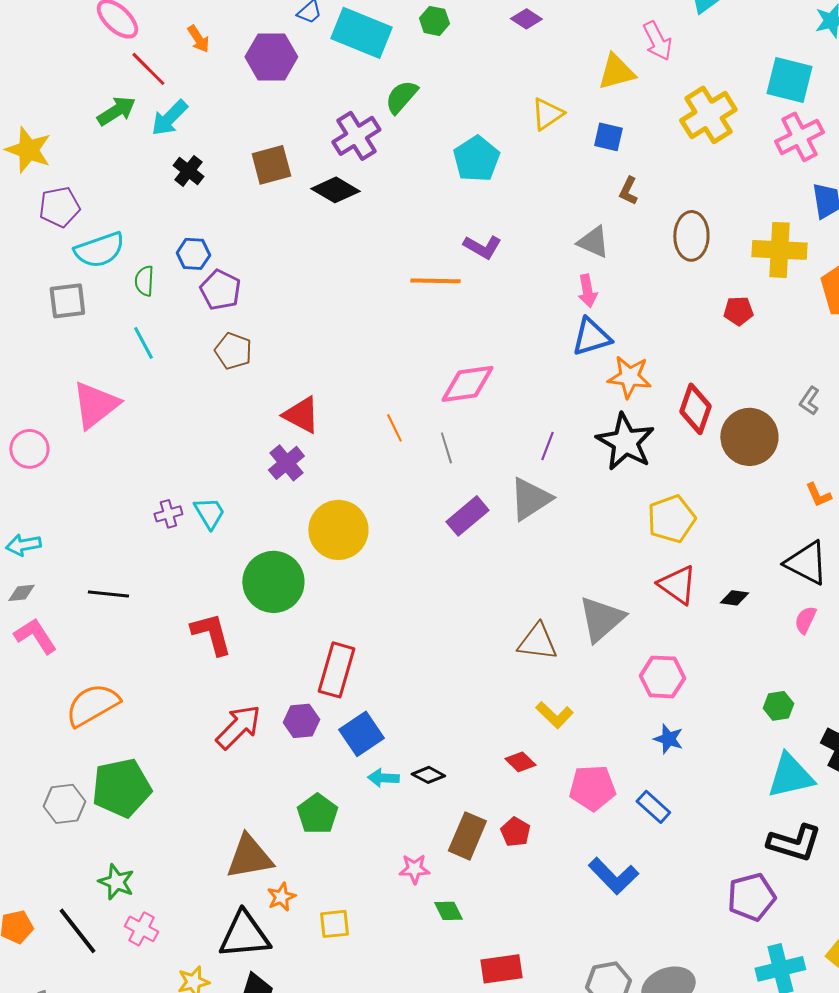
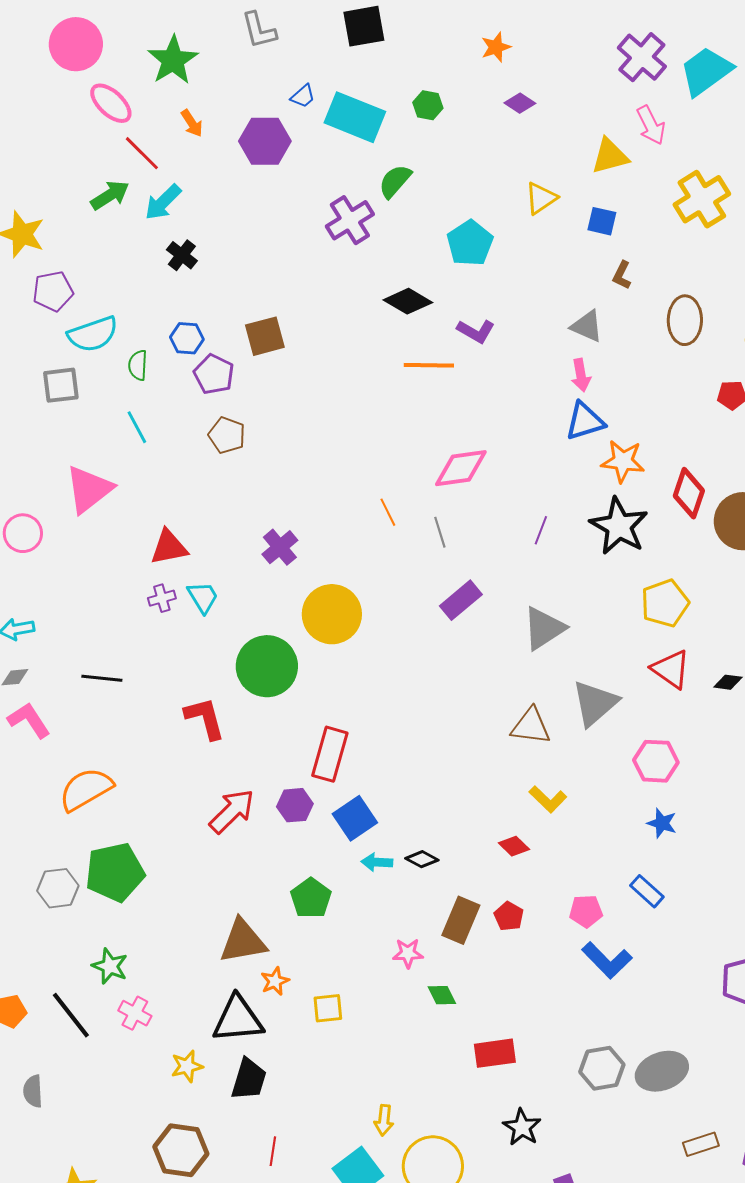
brown square: (271, 165) -> (265, 336), moved
black diamond: (335, 190) -> (408, 301), moved
red triangle: (301, 415) -> (169, 547), moved, turned -39
gray triangle: (530, 499) -> (544, 628), moved
pink pentagon: (592, 788) -> (586, 911), moved, size x0.7

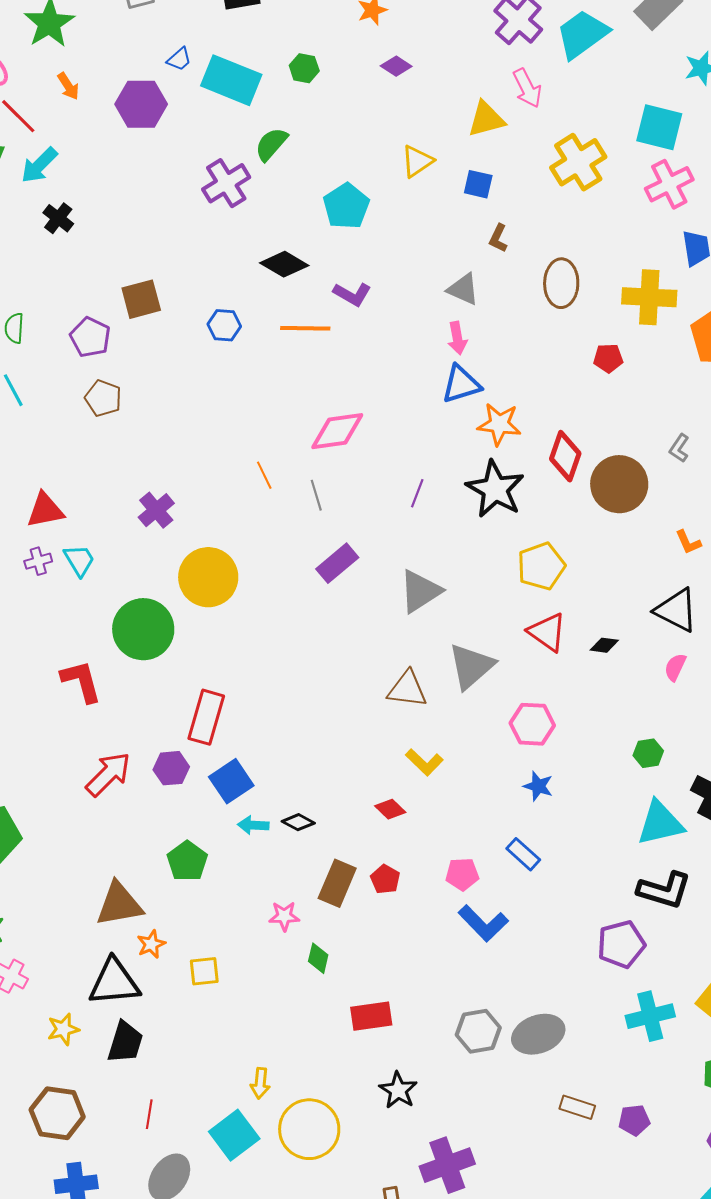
blue hexagon: (187, 338) -> (224, 325), moved
green diamond: (442, 995) -> (318, 958), turned 40
brown rectangle: (701, 1144) -> (577, 1107), turned 36

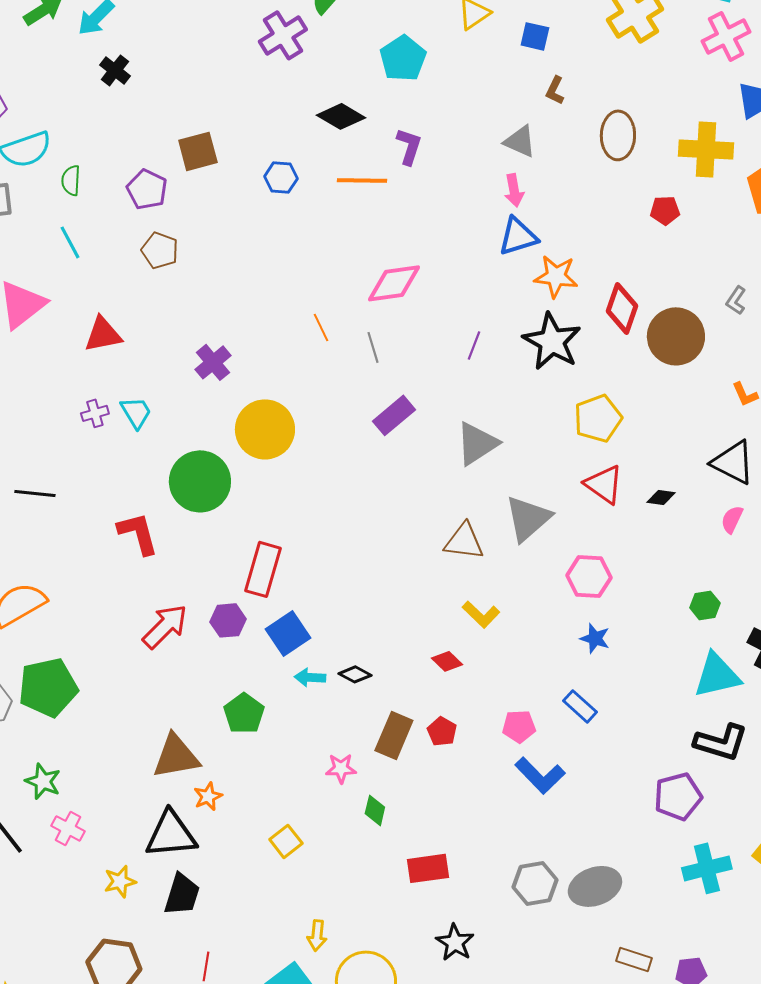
purple L-shape: (352, 294) -> (409, 146), turned -102
red triangle: (45, 510) -> (103, 334), moved
yellow square: (204, 971) -> (286, 841), moved, turned -32

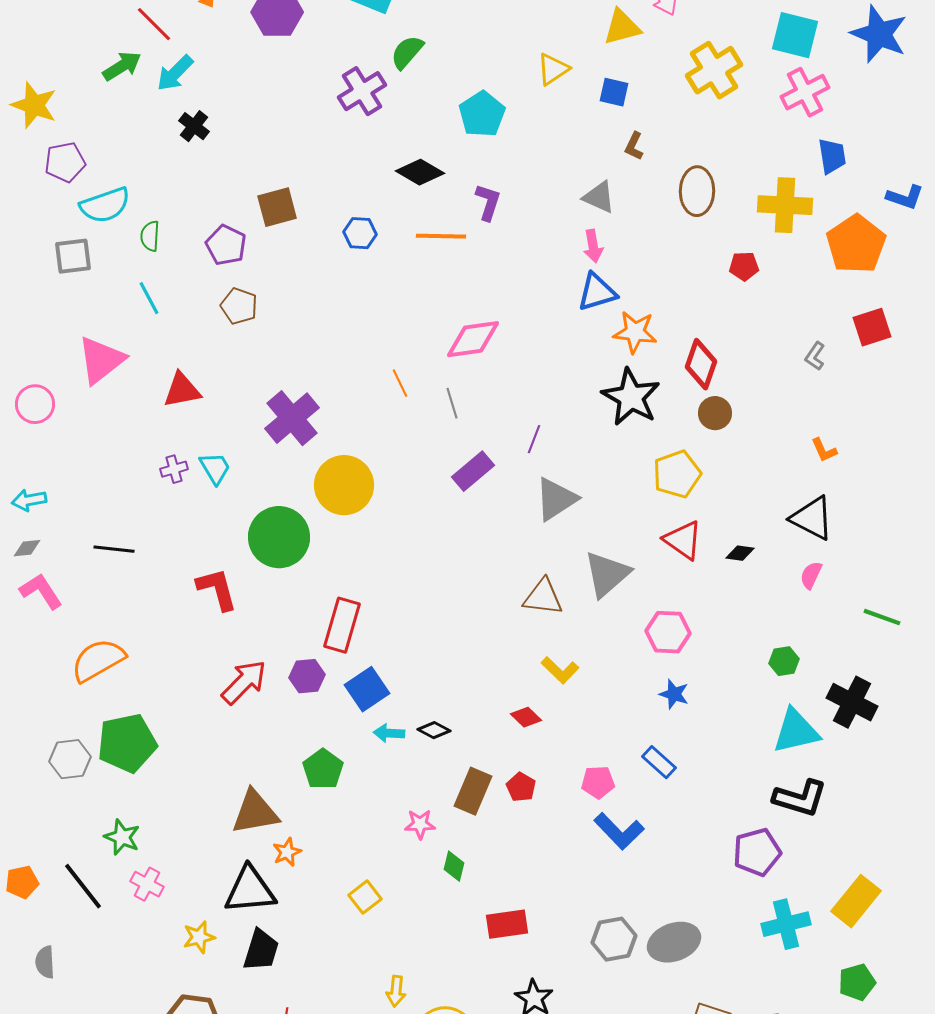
brown circle: (676, 336) -> (715, 413), moved, size x0.6
purple line: (474, 345) -> (534, 439), moved
purple cross: (213, 362) -> (292, 418), size x1.5

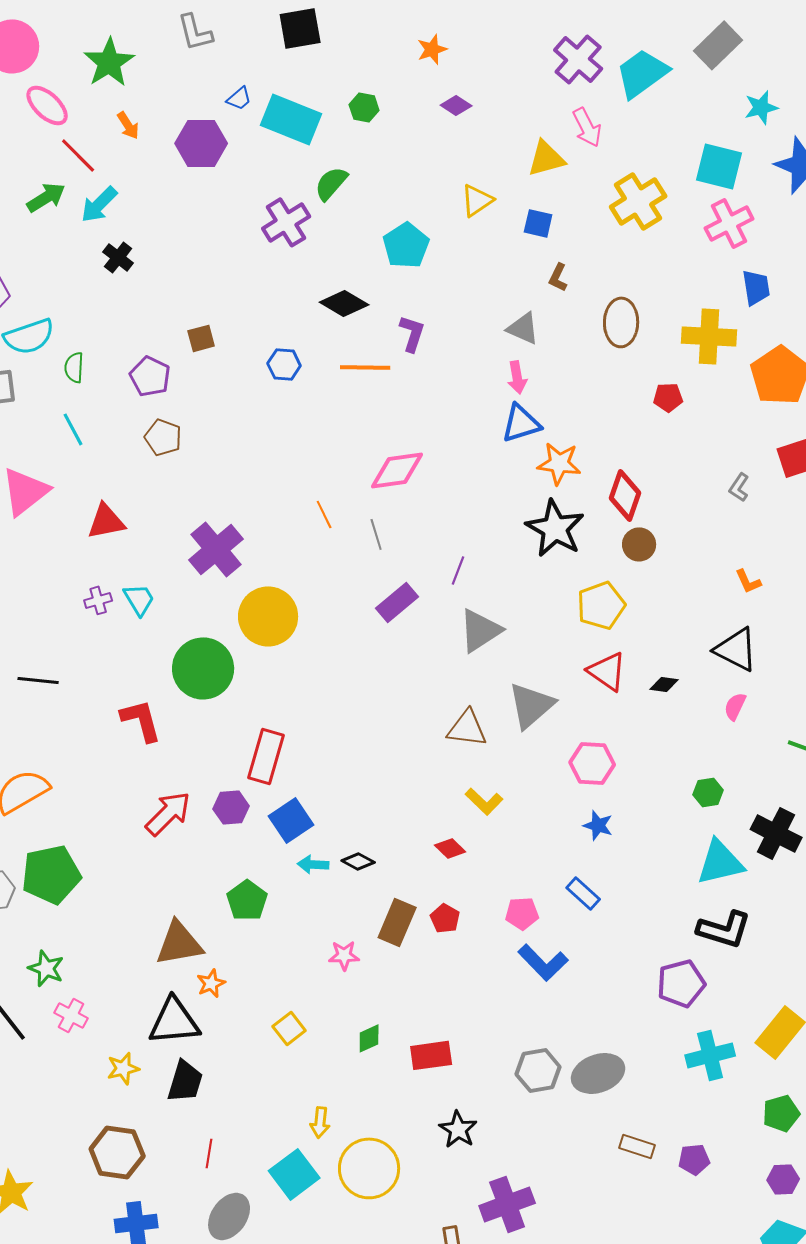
brown square: (277, 207) -> (201, 338), size x0.7
green diamond: (454, 866) -> (369, 1038), moved, turned 52

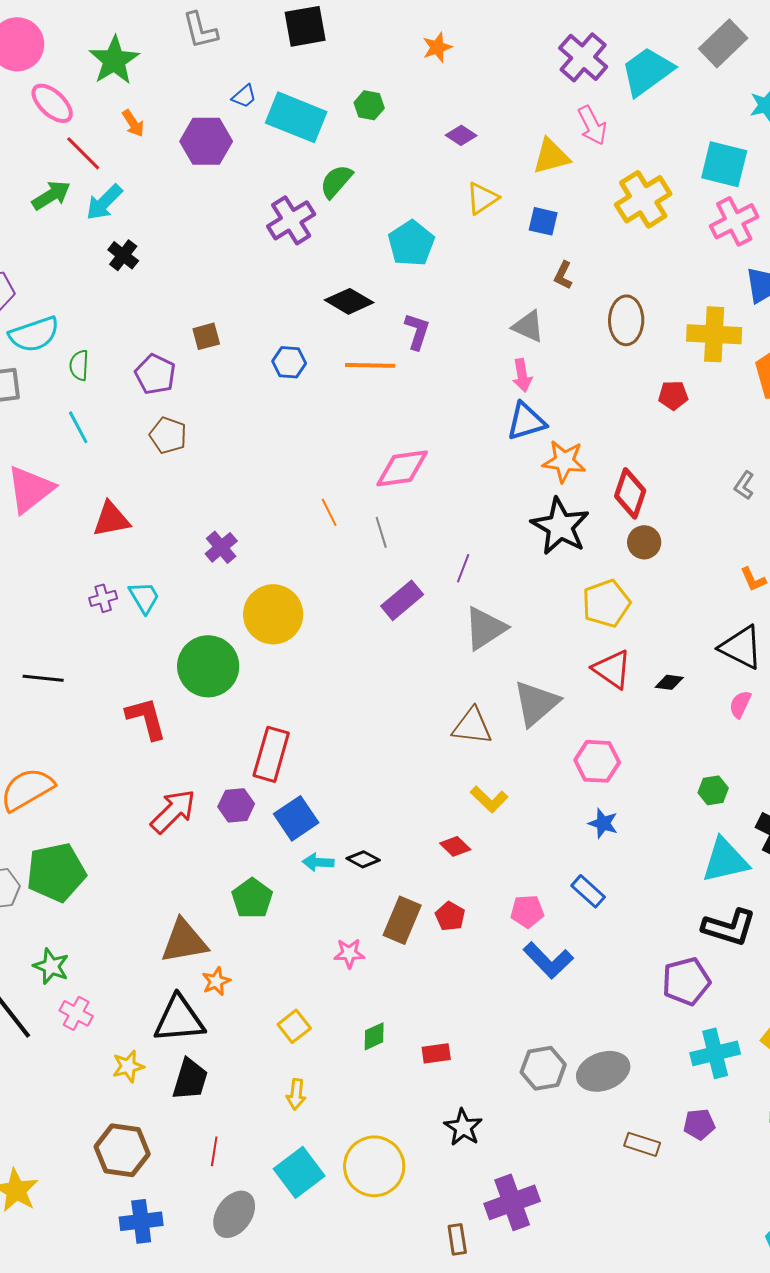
purple diamond: (456, 105) -> (461, 135), moved
purple cross: (216, 549) -> (221, 547), size x0.6
red rectangle: (431, 1055) -> (436, 1053), size x0.7
yellow arrow: (320, 1122) -> (296, 1094), moved
purple pentagon: (694, 1159) -> (699, 1124), moved

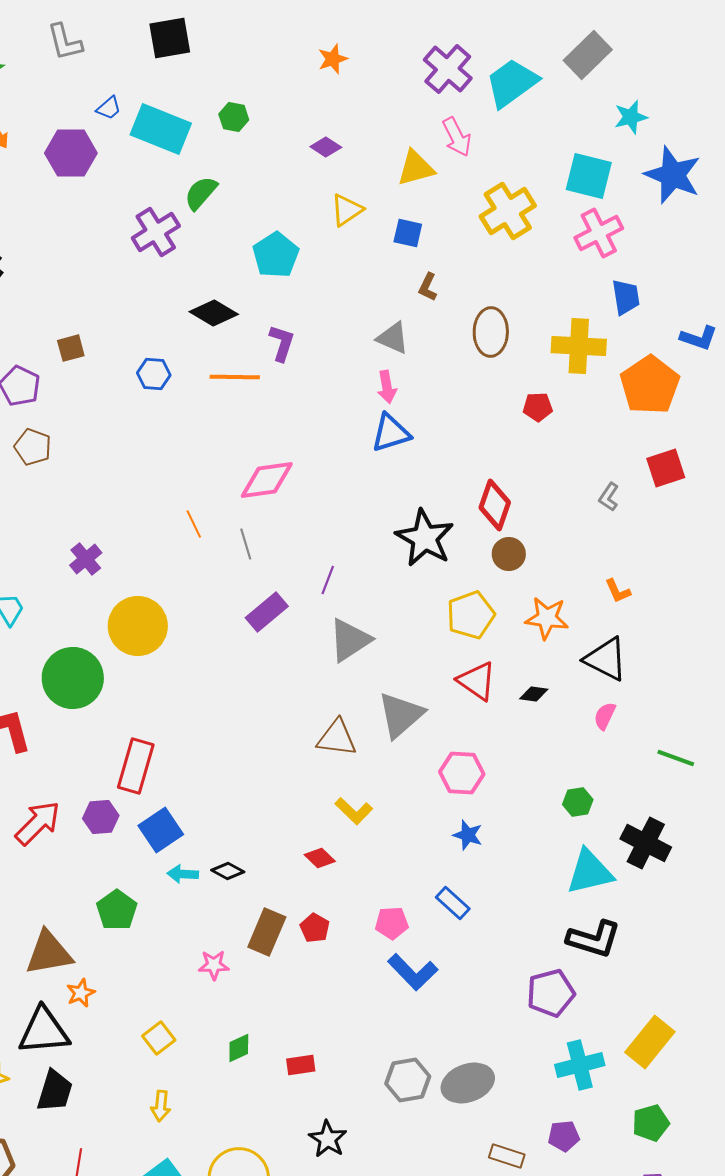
orange star: (437, 47) -> (333, 59), moved
orange star: (564, 461) -> (547, 618), moved

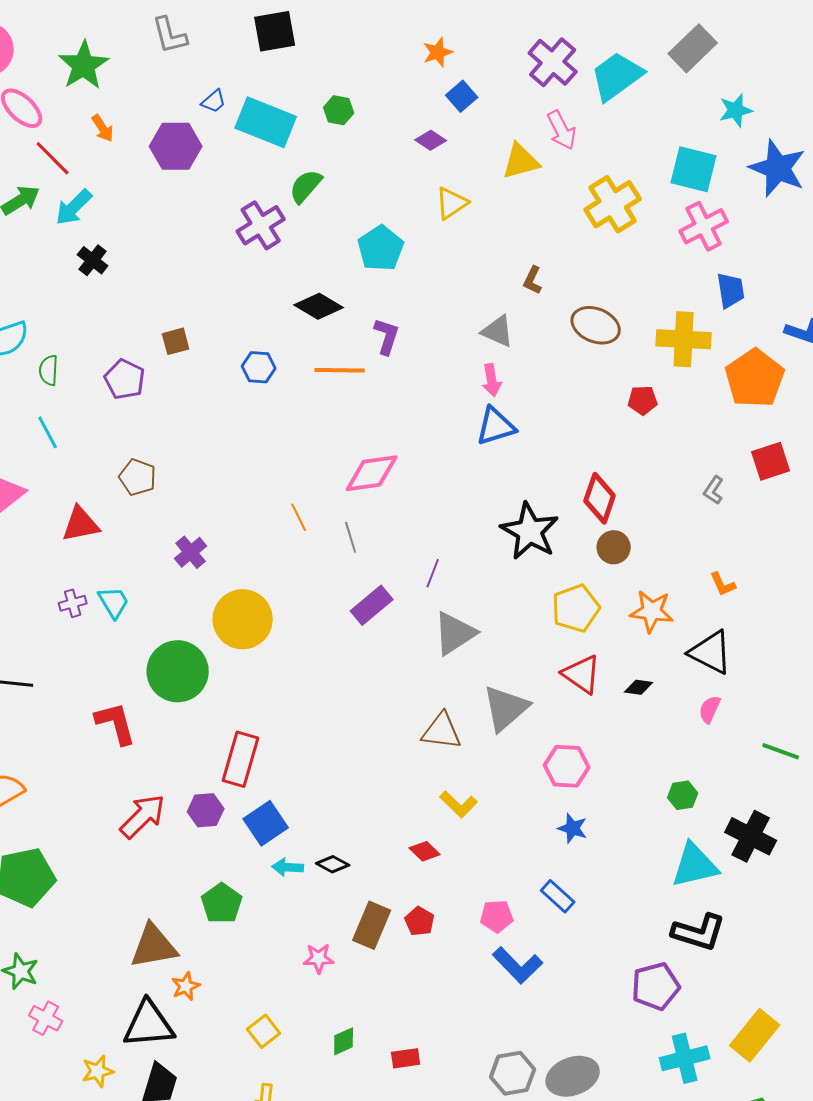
blue square: (408, 233) -> (462, 96), moved, turned 36
brown ellipse: (491, 332) -> (596, 325), turned -69
brown pentagon: (33, 447) -> (138, 477), moved

